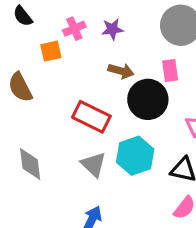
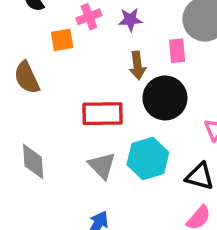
brown arrow: (121, 71) -> (137, 65), turned 65
pink rectangle: (170, 71) -> (177, 51), moved
red rectangle: (91, 117) -> (103, 114), turned -30

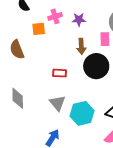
red rectangle: (103, 114) -> (60, 73), size x0.6
cyan hexagon: (148, 159) -> (82, 113), moved

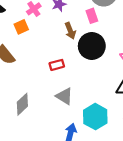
gray diamond: (18, 98) -> (22, 104), turned 65
cyan hexagon: (82, 113) -> (95, 117), moved

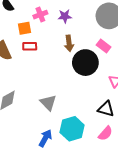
pink rectangle: (92, 16) -> (104, 46), moved, turned -48
red rectangle: (57, 65) -> (30, 46), moved

